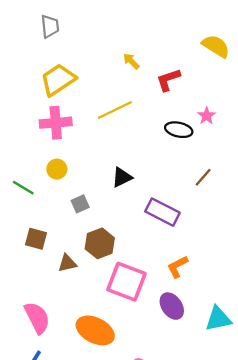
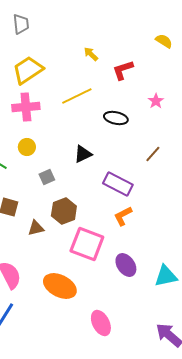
yellow semicircle: (216, 46) -> (164, 41), size x0.7
black ellipse: (179, 130) -> (116, 118), moved
orange L-shape: (178, 267) -> (123, 216), moved

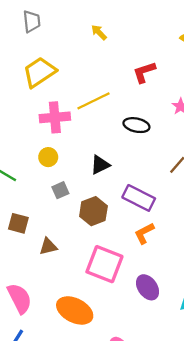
yellow arrow: (91, 54) -> (99, 32), moved
pink cross: (26, 107) -> (55, 117), moved
yellow circle: (27, 147) -> (48, 157), moved
brown hexagon: (64, 211) -> (93, 211), moved

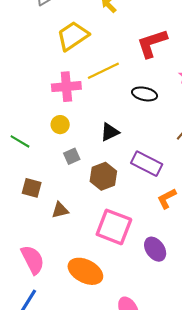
yellow trapezoid: (39, 72) -> (73, 36), moved
red L-shape: (144, 72) -> (152, 43), size x1.4
orange L-shape: (144, 233) -> (167, 198), moved

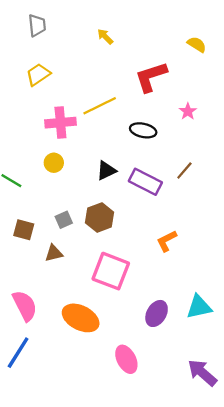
yellow trapezoid: (73, 36) -> (38, 75), moved, size x0.7
gray square: (72, 156) -> (64, 220), moved
purple rectangle: (147, 164) -> (145, 182), moved
purple ellipse: (155, 249) -> (157, 313), moved, turned 65

